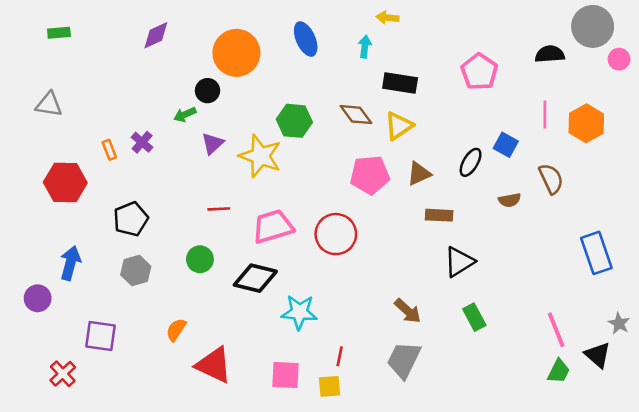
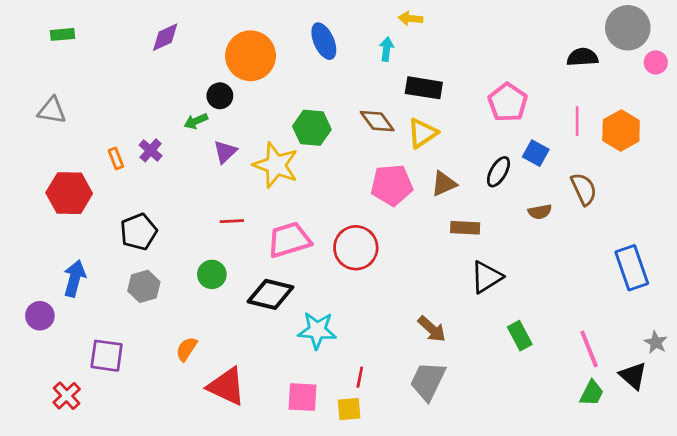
pink pentagon: (479, 72) -> (508, 102), moved
green rectangle: (474, 317) -> (520, 336), moved

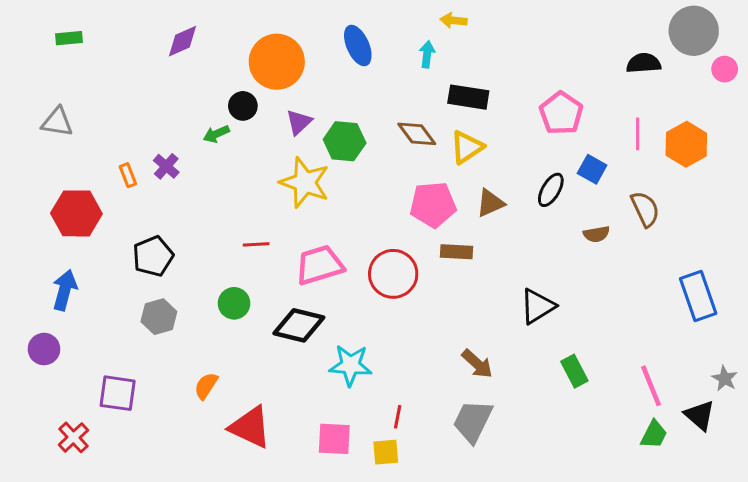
purple triangle: (225, 152) -> (299, 122), moved
brown rectangle: (465, 228) -> (457, 252), moved
blue arrow: (75, 278) -> (65, 290), moved

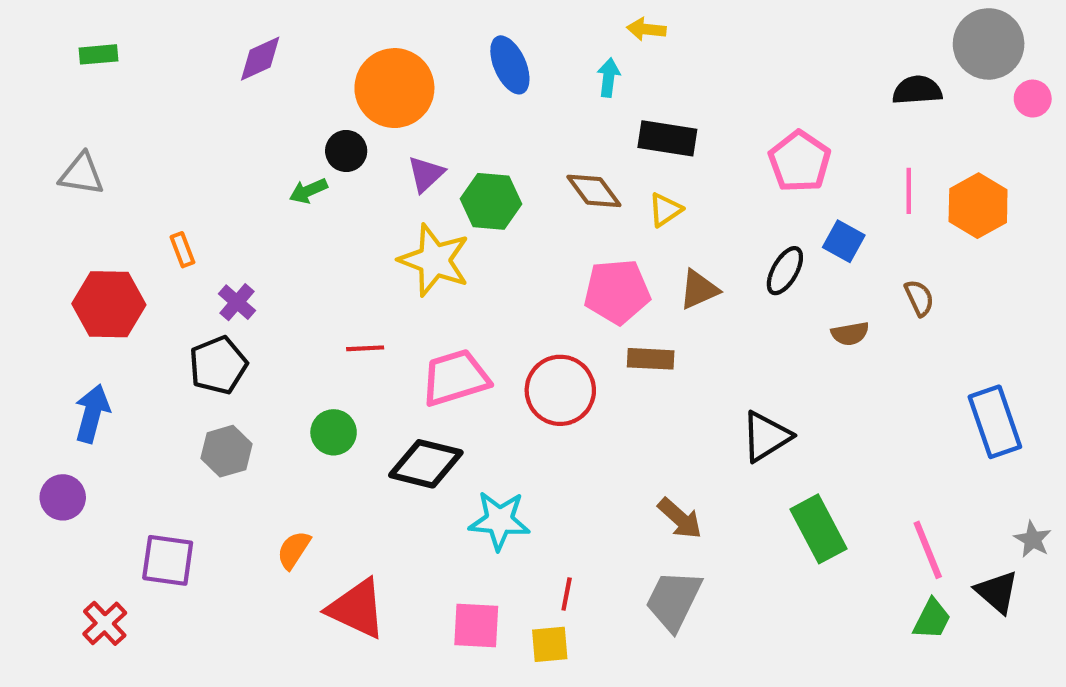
yellow triangle: (467, 147) -> (665, 210), size x0.7
purple cross: (166, 166) -> (237, 302), moved
brown semicircle: (645, 209) -> (919, 298), size x0.7
green rectangle: (574, 371) -> (819, 529), size x1.4

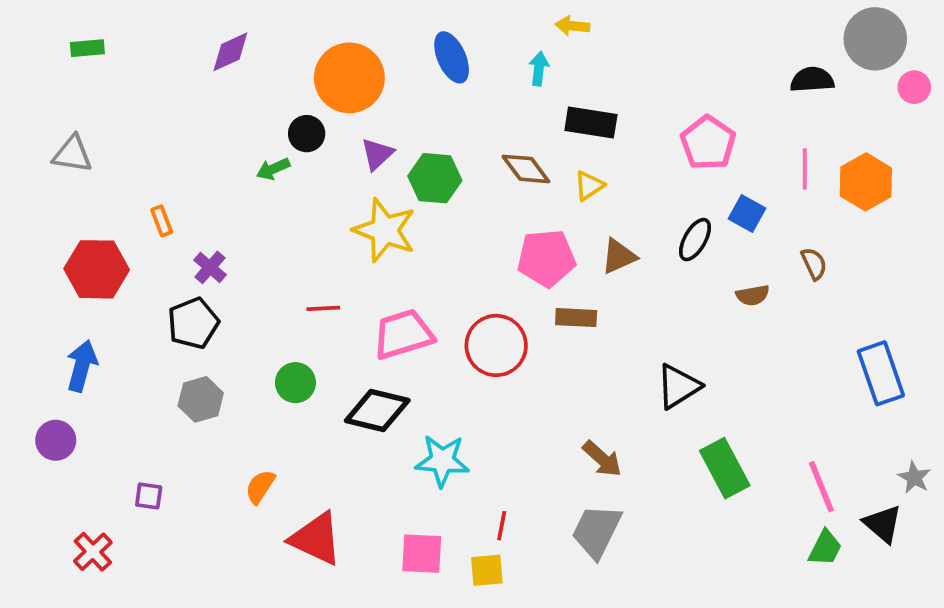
purple square: (168, 560) -> (149, 496), size x0.6

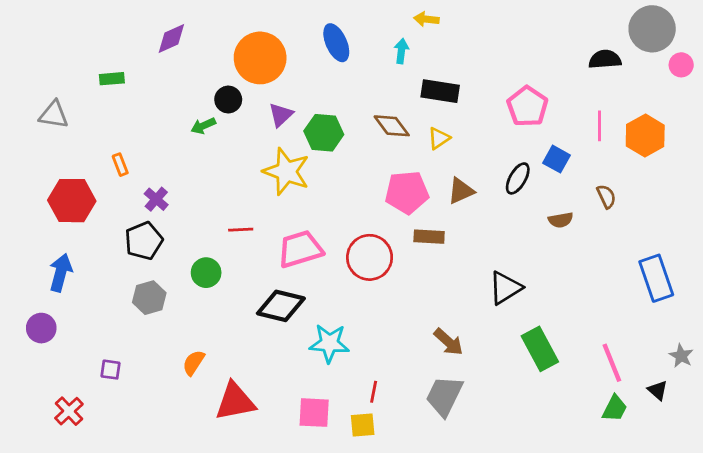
green rectangle: (87, 48) -> (112, 79), moved
green circle: (295, 383) -> (206, 273), moved
black triangle: (883, 524) -> (658, 390), size x0.7
red triangle: (316, 539) -> (235, 401), turned -36

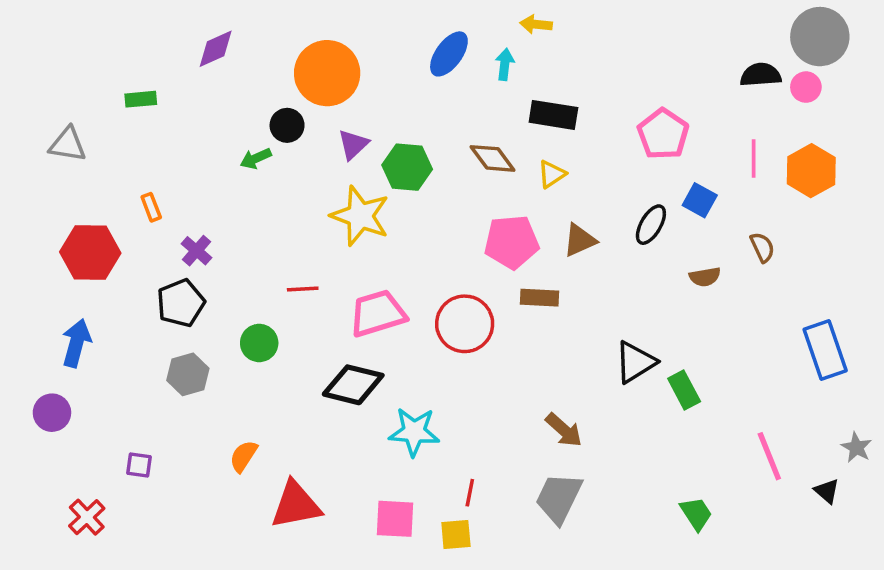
blue ellipse: (336, 43) -> (449, 54), moved, turned 60
pink circle: (681, 65) -> (806, 87), moved
green rectangle: (540, 349) -> (684, 390), moved, size x0.7
green trapezoid: (615, 408) -> (696, 514), moved, turned -60

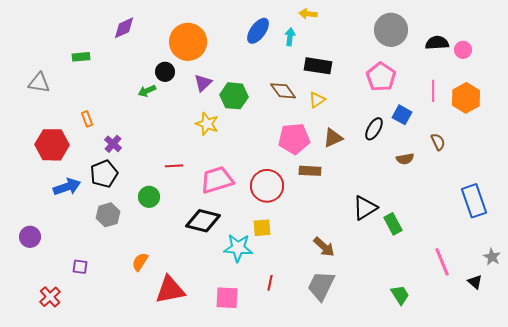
gray circle: (820, 37) -> (391, 30), moved
yellow star: (360, 216) -> (207, 124), size x0.7
blue arrow: (76, 343) -> (67, 187), moved, turned 56
yellow square: (456, 535) -> (262, 228), moved

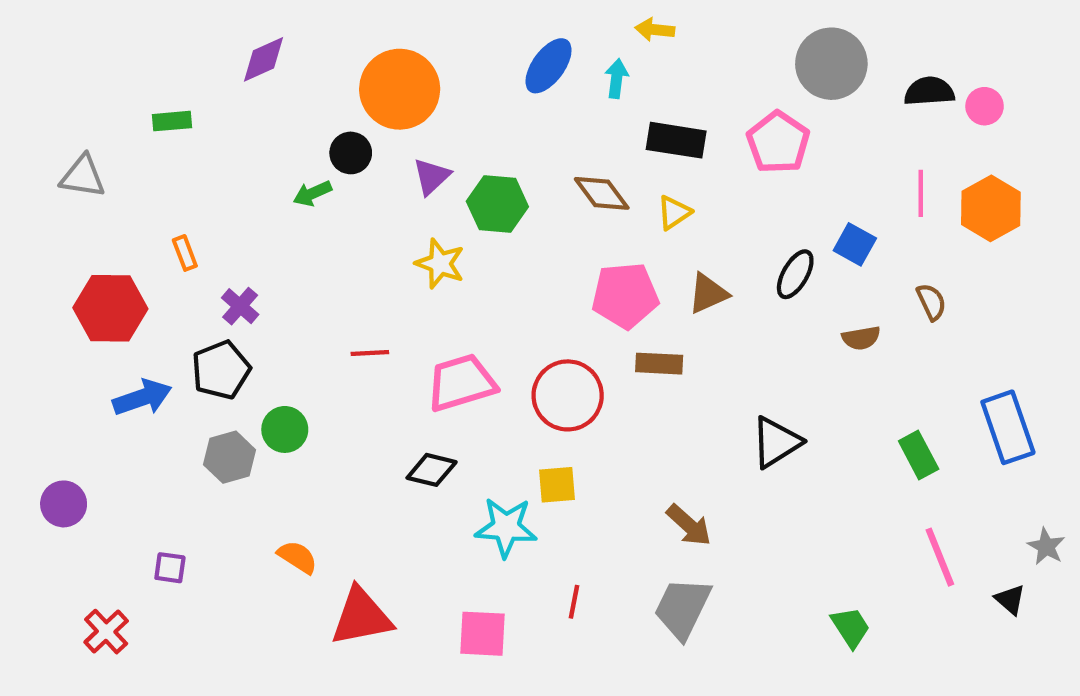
pink pentagon: (381, 77) -> (778, 142), moved
green circle: (149, 197) -> (285, 429), moved
black diamond: (203, 221) -> (432, 470), size x0.7
green rectangle: (393, 224) -> (919, 455), moved
orange semicircle: (140, 262) -> (298, 557), turned 90

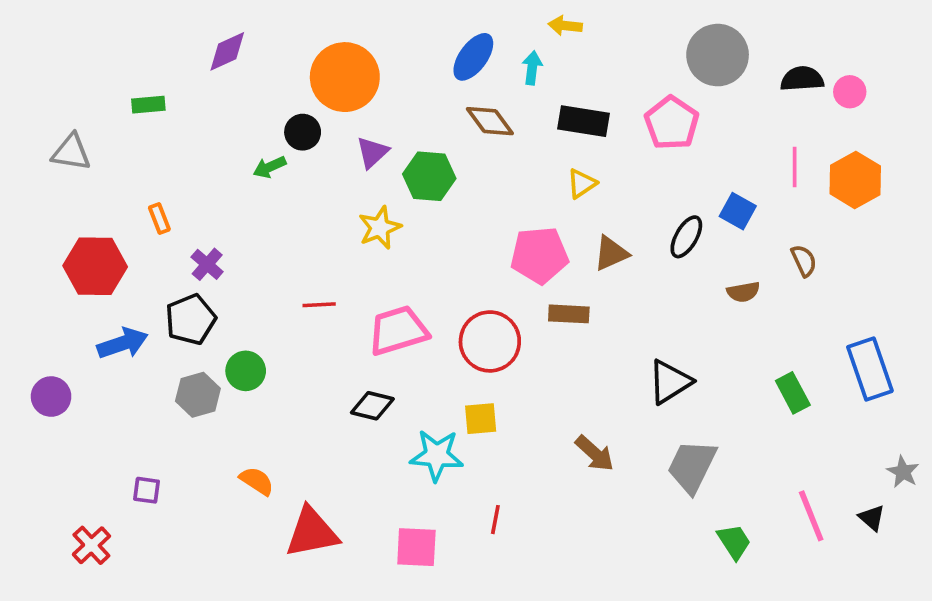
brown diamond: (602, 193) -> (490, 121), moved
yellow star: (440, 264) -> (380, 228), turned 30
purple circle: (64, 504) -> (51, 397), moved
pink line: (940, 557) -> (811, 516), moved
gray trapezoid: (683, 608) -> (692, 466), moved

